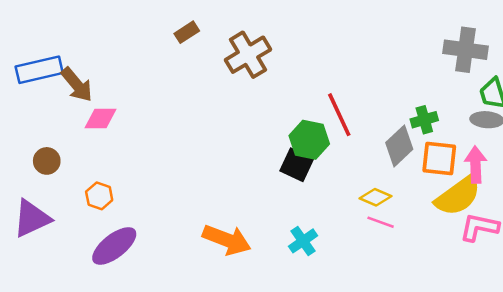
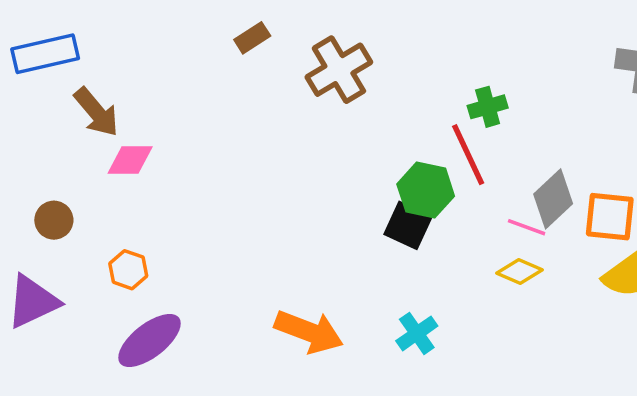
blue rectangle: (39, 70) -> (45, 54), moved
green cross: (424, 120) -> (488, 107), moved
pink line: (381, 222) -> (527, 227), moved

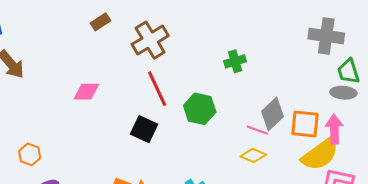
red line: (468, 155) -> (157, 89), moved
pink diamond: (130, 160) -> (86, 92), moved
black square: (408, 225) -> (144, 129), moved

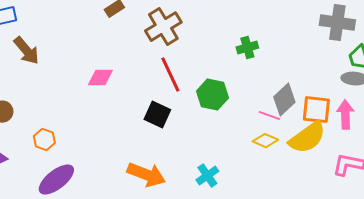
yellow semicircle: (320, 154) -> (307, 138), moved

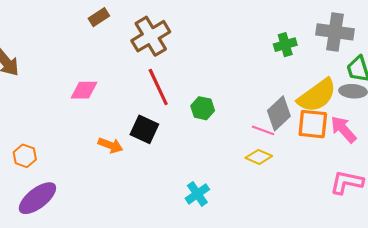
green cross: (247, 48) -> (285, 45), moved
green hexagon: (212, 95) -> (203, 108), size x0.7
pink arrow: (345, 115) -> (343, 129), turned -40
yellow semicircle: (307, 138) -> (317, 95), moved
orange arrow: (146, 175) -> (111, 145), moved, size x0.6

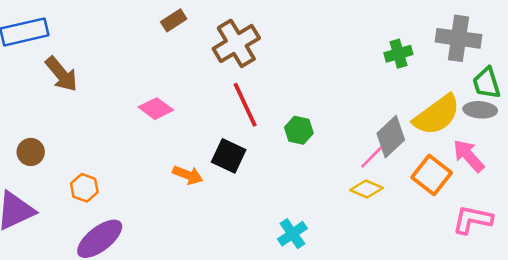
pink diamond: (84, 90) -> (156, 109), turned 36
orange square: (313, 124) -> (432, 175), moved, turned 32
pink line: (263, 130) -> (372, 157), turned -65

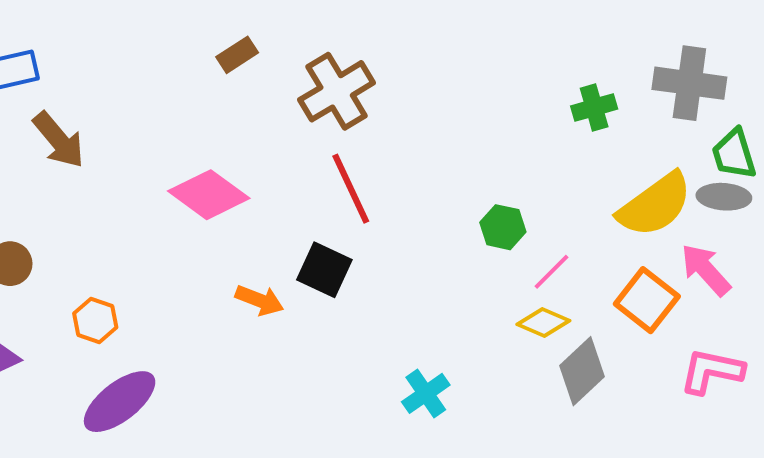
pink diamond: (156, 109) -> (209, 195), size x1.4
green hexagon: (299, 130) -> (503, 227), moved
gray diamond: (391, 137) -> (582, 371), moved

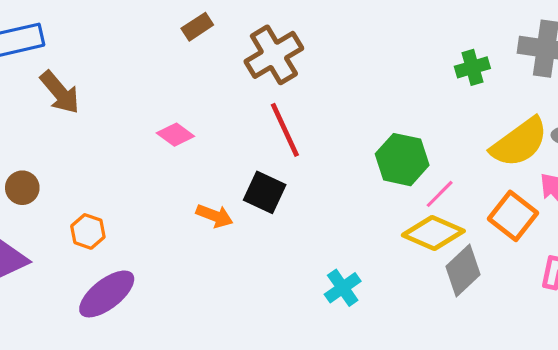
pink diamond: (209, 195) -> (175, 135), size x0.6
green hexagon: (503, 227) -> (402, 160), size x1.5
yellow diamond: (543, 322) -> (433, 233), size x1.5

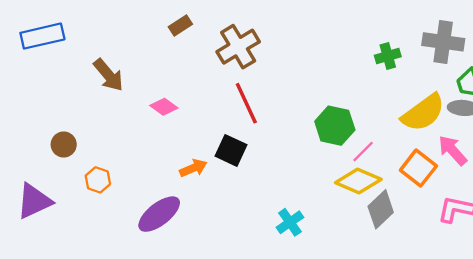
brown arrow: (60, 92) -> (108, 75), moved
brown circle: (22, 188) -> (64, 144), moved
orange arrow: (215, 216) -> (193, 168), turned -44
purple ellipse: (107, 294) -> (159, 214), moved

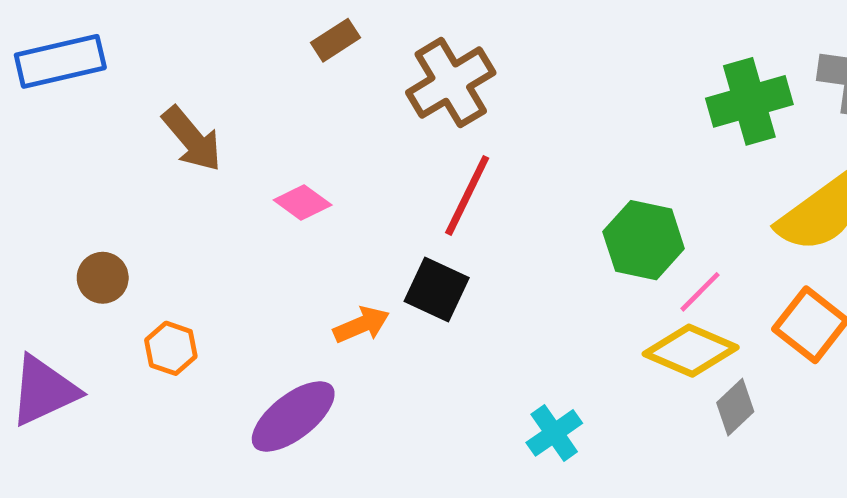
green cross: (388, 56) -> (749, 101), size x1.6
red line: (246, 103) -> (467, 195), turned 51
gray diamond: (381, 209) -> (735, 407), size x0.7

